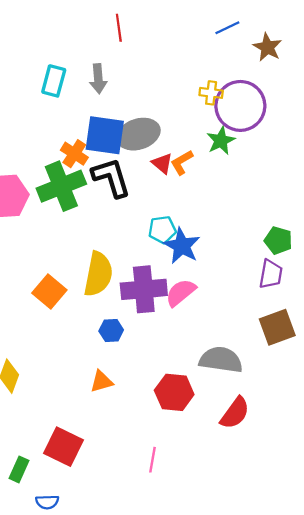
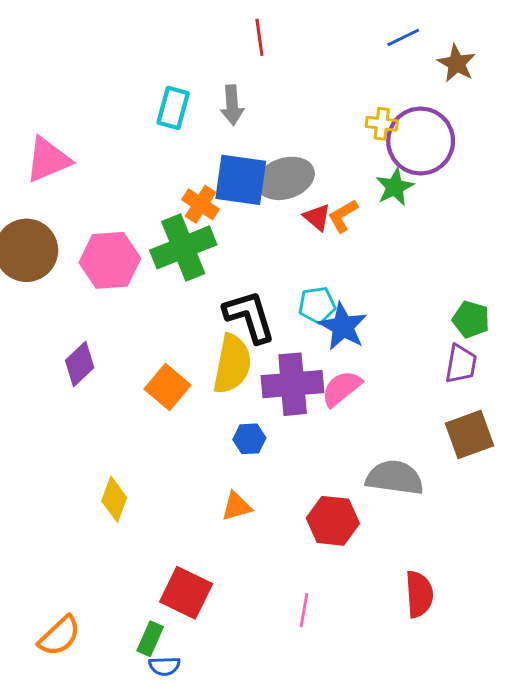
black L-shape: (111, 178) -> (249, 317), moved
red semicircle: (235, 413) -> (419, 594), moved, turned -40
green rectangle: (19, 469) -> (150, 639), moved

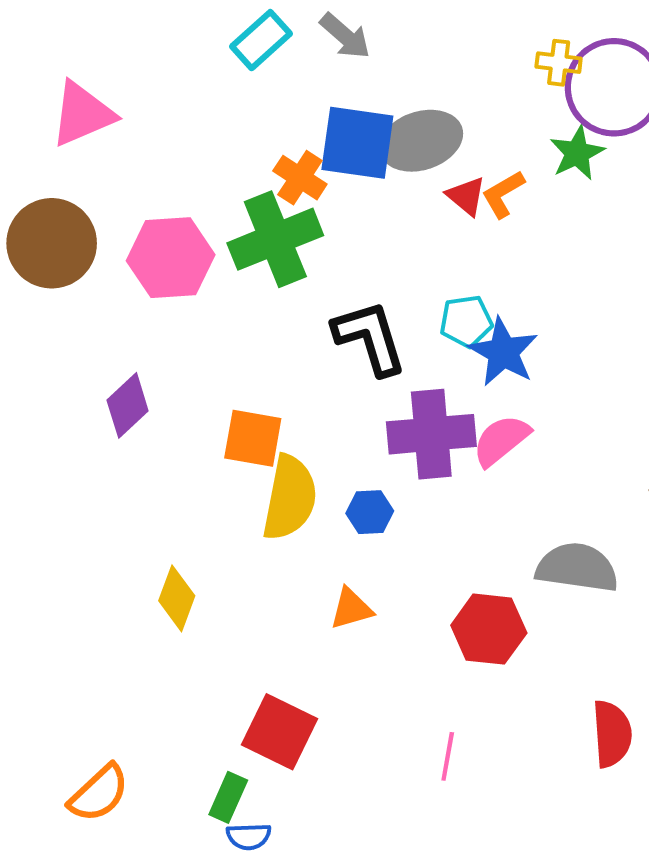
gray arrow: (232, 105) -> (345, 36), turned -45
cyan rectangle: (173, 108) -> (261, 40), turned 33
yellow semicircle: (232, 364) -> (290, 498), moved
orange square: (167, 387) -> (253, 438), turned -30

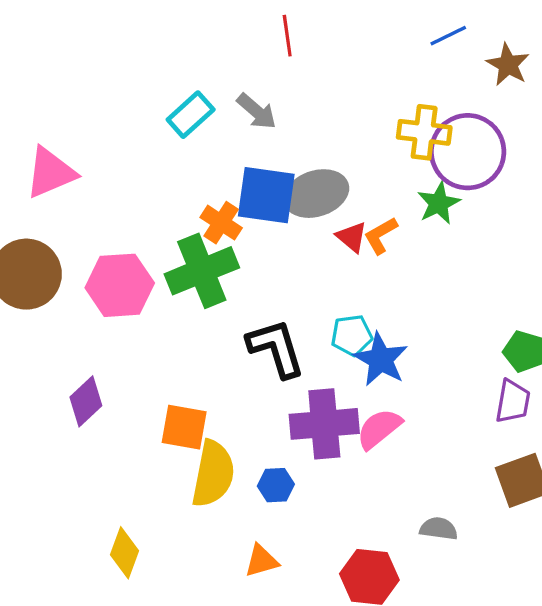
yellow cross: (559, 63) -> (424, 132), size x1.5
gray semicircle: (577, 568) -> (439, 529), size x0.6

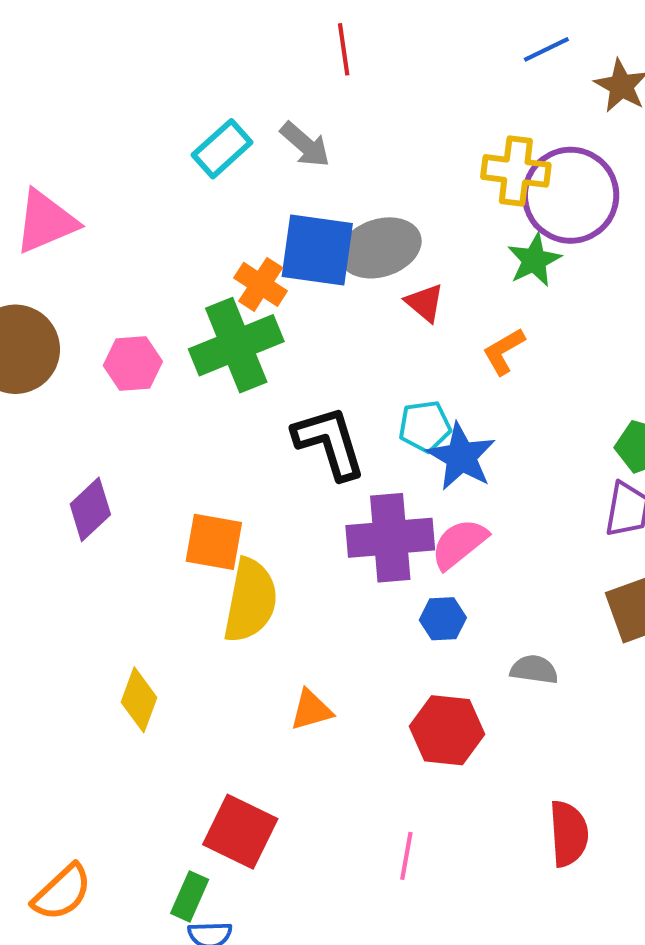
orange L-shape: (381, 235) -> (504, 351), moved
pink hexagon: (120, 285) -> (133, 363), size x0.7
blue hexagon: (276, 485) -> (443, 619), moved

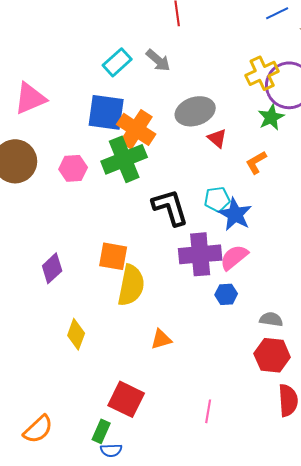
yellow cross: (516, 171) -> (262, 73), turned -32
blue square: (317, 250) -> (106, 112), moved
orange cross: (261, 284) -> (136, 129), size x1.5
purple diamond: (90, 509) -> (52, 268), moved
red hexagon: (447, 730) -> (272, 355), moved

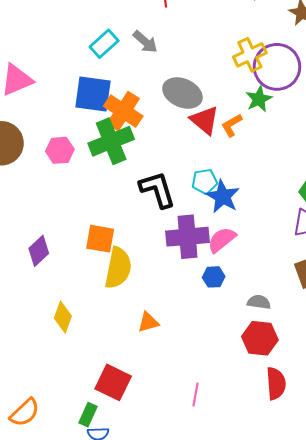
gray ellipse: (195, 111) -> (182, 93), turned 42
red triangle: (217, 138) -> (205, 120), size x1.5
orange L-shape: (256, 162) -> (232, 125), moved

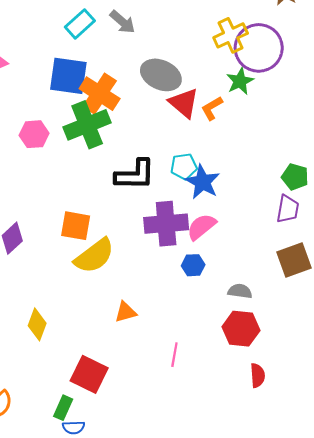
black L-shape: (157, 189) -> (135, 175), turned 108
yellow semicircle: (118, 268) -> (94, 256), turned 42
yellow diamond: (63, 317) -> (37, 324), moved
red semicircle: (276, 383) -> (258, 375), size x0.7
pink line: (196, 395) -> (174, 355), moved

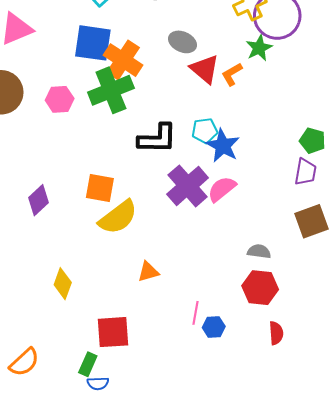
gray ellipse: (161, 75) -> (182, 42), size x0.7
purple cross: (166, 224) -> (188, 186), turned -36
blue hexagon: (193, 265) -> (214, 327), moved
red square: (89, 374) -> (113, 332), turned -30

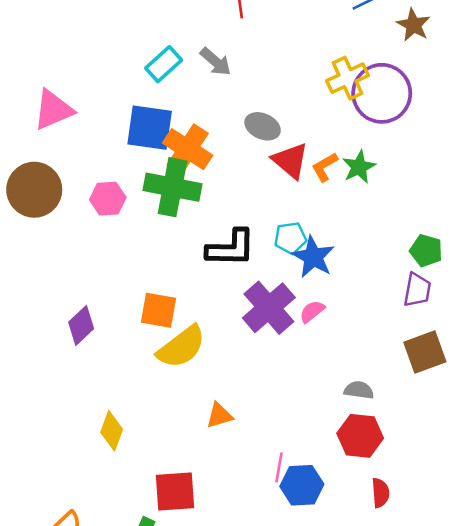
green star: (259, 48) -> (359, 167), moved
green cross: (111, 90) -> (172, 187), turned 33
pink semicircle: (222, 189) -> (312, 311), size x0.7
blue hexagon: (214, 327) -> (302, 485), size x1.5

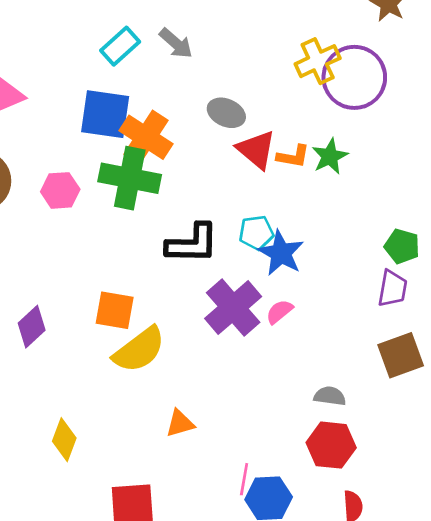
orange L-shape: (325, 167) -> (293, 156), turned -140

